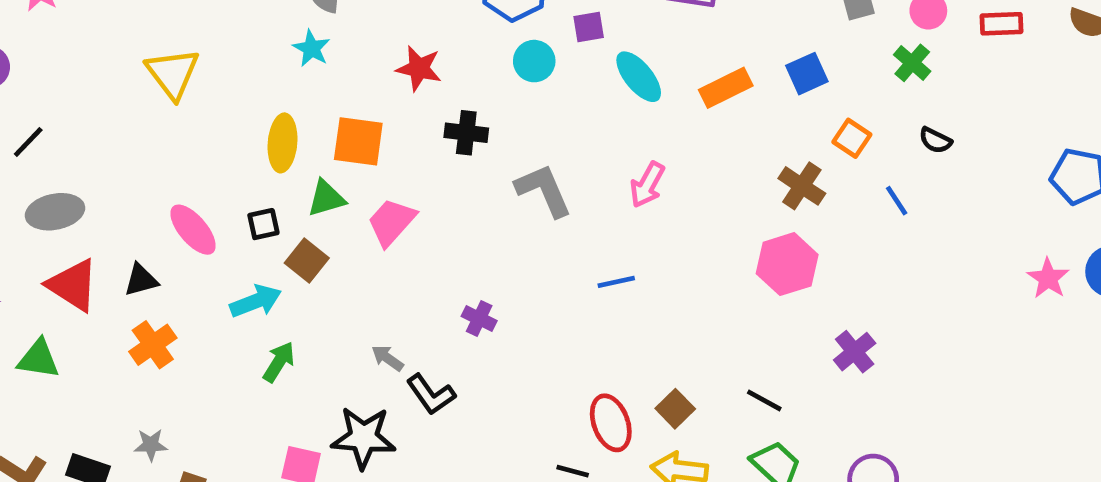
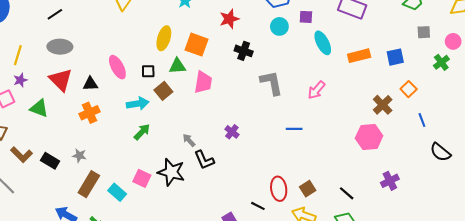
red star: (419, 68) -> (229, 19), turned 30
black semicircle: (935, 140) -> (440, 152), moved, size x1.5
pink trapezoid: (391, 222) -> (203, 82), turned 135

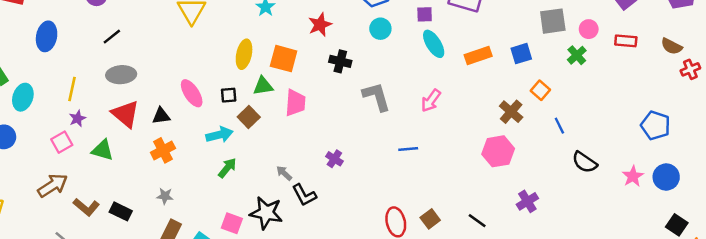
purple square: (306, 17) -> (425, 14), moved
gray square: (424, 32) -> (553, 21), size x1.6
gray star: (79, 155) -> (165, 196), moved

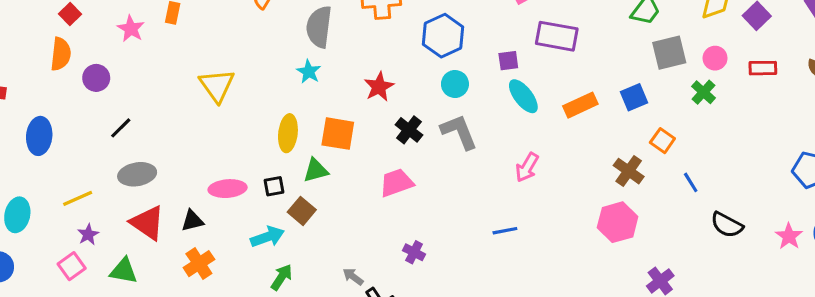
black cross: (340, 61) -> (409, 130), turned 30
yellow line: (72, 89) -> (78, 198), turned 60
pink ellipse: (192, 93) -> (228, 189), turned -56
gray L-shape: (377, 97) -> (459, 132), moved
pink trapezoid: (295, 103) -> (397, 183), moved, turned -108

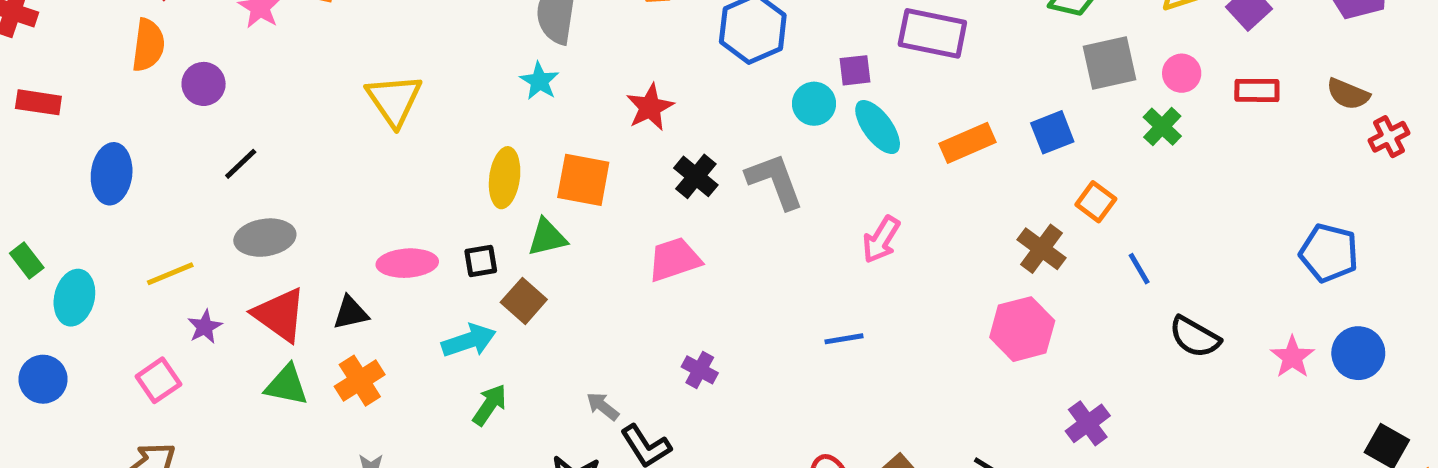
cyan circle: (455, 84) -> (814, 104), moved
purple star: (88, 235) -> (205, 327), moved
green triangle: (124, 271) -> (287, 385), moved

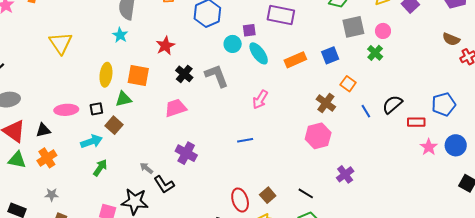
red rectangle: (1257, 90) -> (416, 122), moved
blue pentagon: (1329, 253) -> (444, 104), turned -30
black semicircle: (1195, 337) -> (392, 104), moved, turned 110
purple cross: (700, 370) -> (186, 153), size x1.5

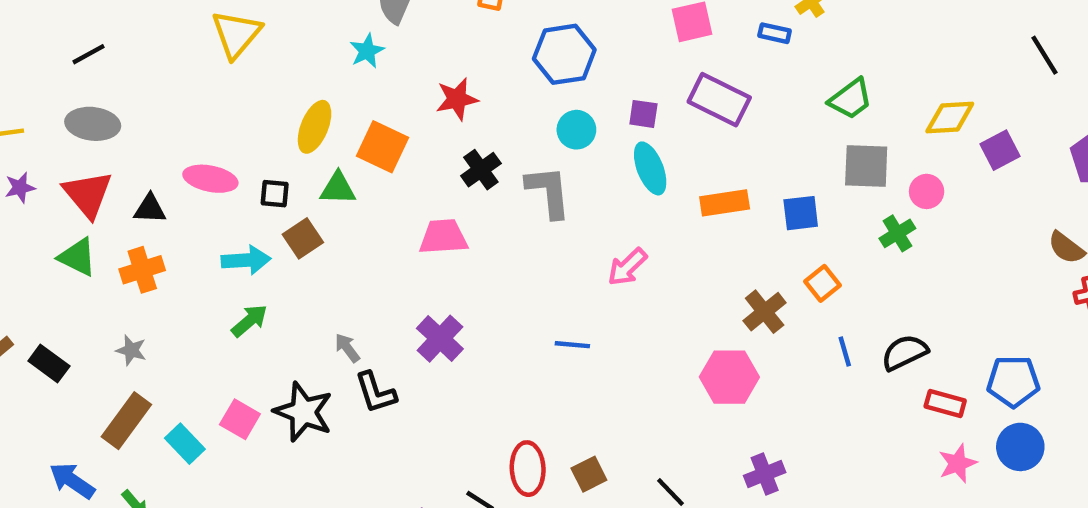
cyan circle: (233, 44) -> (576, 130), moved
blue circle: (456, 145) -> (1020, 447), moved

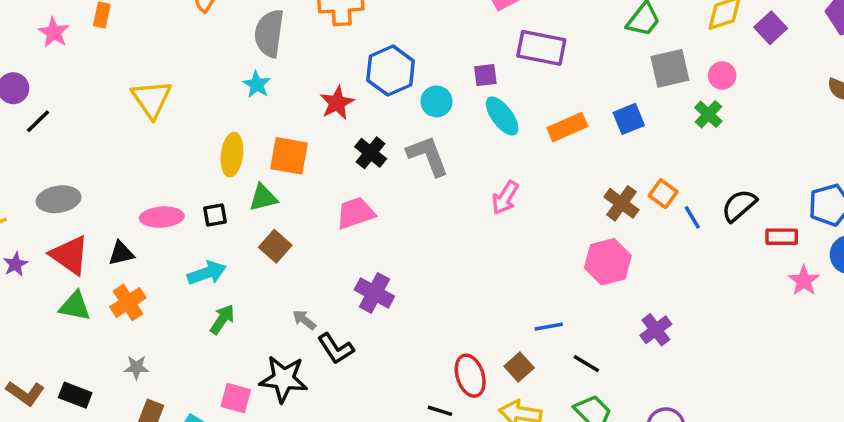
black line: (88, 54) -> (38, 121), moved
blue hexagon: (564, 54) -> (391, 71), moved
brown square: (303, 238) -> (275, 246), moved
orange square: (823, 283) -> (663, 194), moved
blue line: (572, 345) -> (549, 327), moved

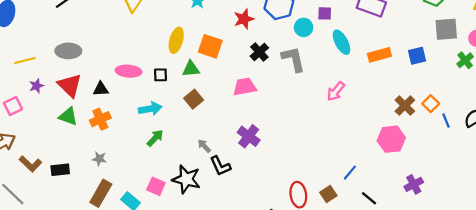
purple square: (485, 75) -> (325, 13), moved
blue line: (549, 327) -> (350, 173), turned -49
black rectangle: (75, 395) -> (60, 170), turned -36

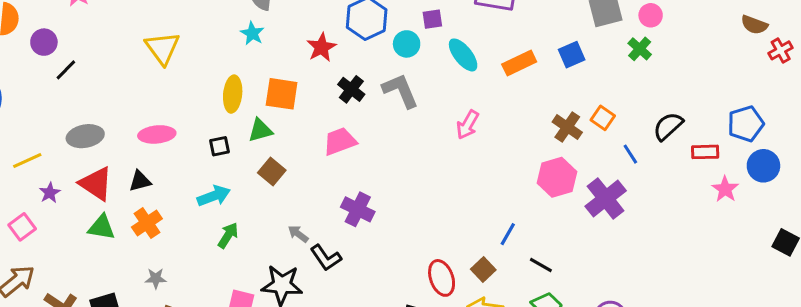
pink ellipse: (128, 71) -> (157, 134), moved
blue line: (446, 120) -> (630, 154), moved
purple cross: (414, 184) -> (606, 199), moved, size x1.5

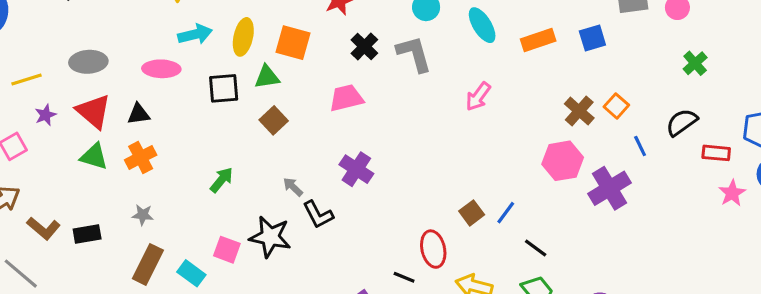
green cross: (640, 49) -> (695, 63), moved
black square: (220, 146) -> (224, 88), size x1.5
cyan arrow: (214, 196) -> (195, 34), moved
brown square: (483, 269) -> (472, 213), moved

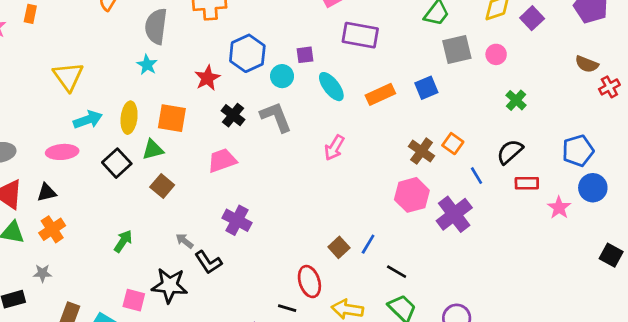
black square: (224, 88) -> (117, 163), turned -32
red rectangle: (716, 153) -> (527, 183), moved
gray star: (143, 215) -> (42, 273), moved

